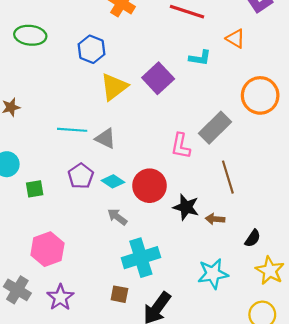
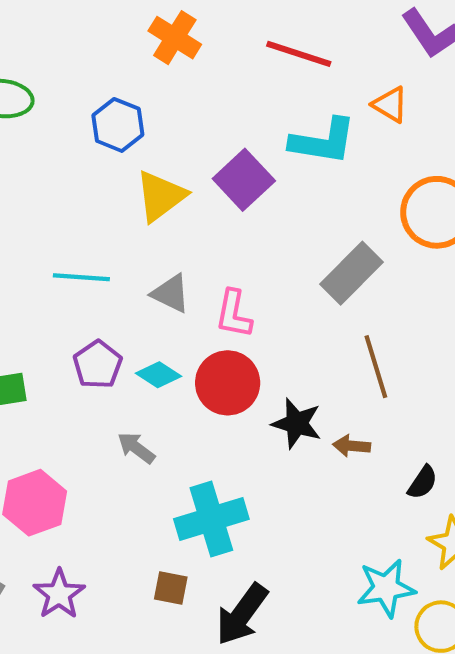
cyan L-shape: (200, 58) -> (323, 141), size x1.6
gray triangle: (105, 138) -> (171, 294), moved
pink L-shape: (181, 146) -> (234, 314), moved
gray arrow: (117, 217) -> (136, 448), moved
cyan star: (213, 274) -> (386, 588), moved

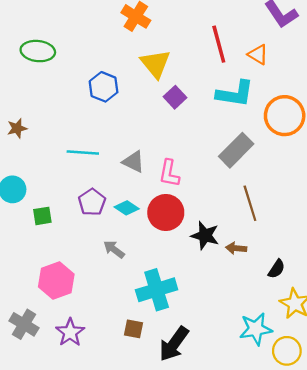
red line: (299, 54) -> (219, 44), moved, turned 57
blue hexagon: (118, 125) -> (104, 87), moved
cyan L-shape: (323, 141) -> (235, 94), moved
purple square: (244, 180) -> (175, 97), size x0.7
yellow triangle: (161, 196) -> (155, 64), moved, turned -32

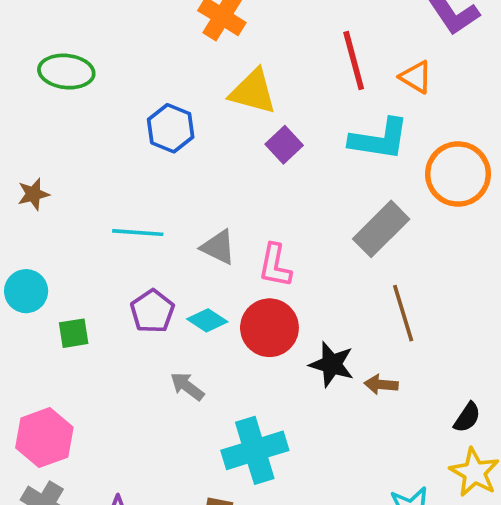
yellow triangle: (155, 64) -> (253, 92), turned -36
black semicircle: (276, 269) -> (467, 417), moved
pink hexagon: (56, 281) -> (44, 438), moved

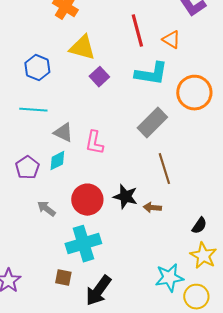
cyan line: (138, 233) -> (33, 110), moved
cyan diamond: (207, 320) -> (57, 161), moved, turned -60
red circle: (269, 328) -> (87, 200), moved

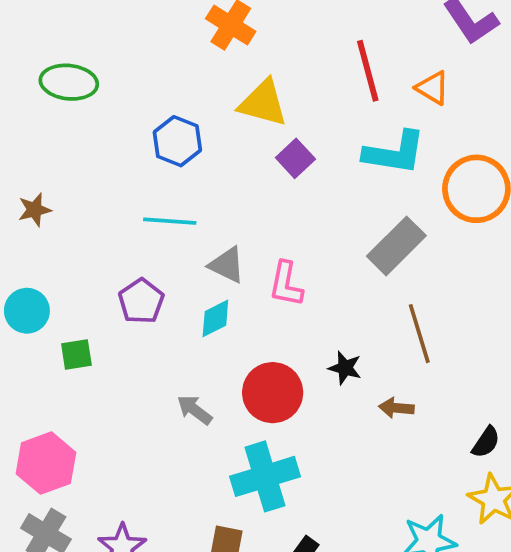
purple pentagon: (27, 168) -> (141, 301), moved
black star: (125, 197) -> (345, 368), moved, size x0.7

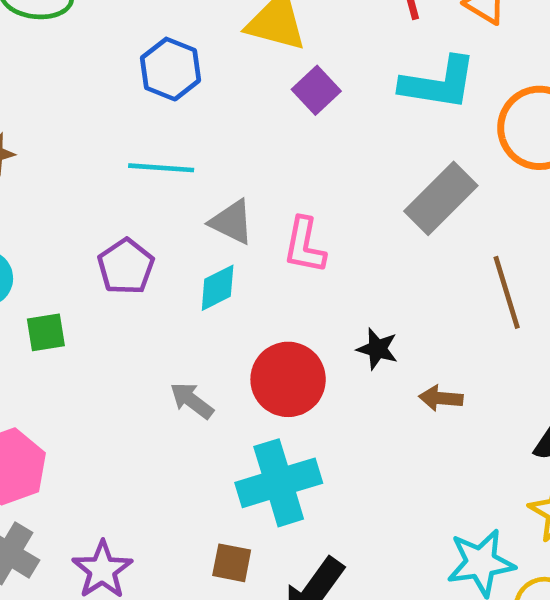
brown line: (419, 334) -> (507, 292), moved

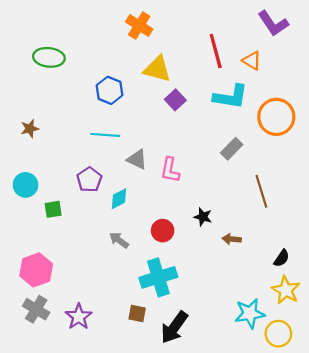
gray rectangle: (441, 198) -> (232, 149), size x0.7
cyan diamond: (218, 288) -> (119, 199), moved
red circle: (288, 379) -> (163, 231), size x0.7

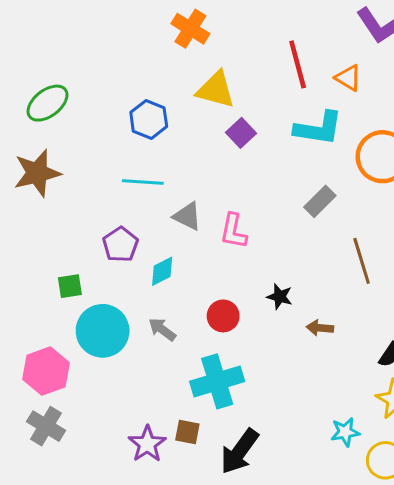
green ellipse: (49, 57) -> (47, 103), moved, turned -44
brown star: (30, 129) -> (37, 173), size x1.8
cyan circle: (26, 185) -> (103, 331), moved, size x1.5
cyan star: (250, 313) -> (345, 432), size x0.7
purple star: (79, 317) -> (147, 444), moved

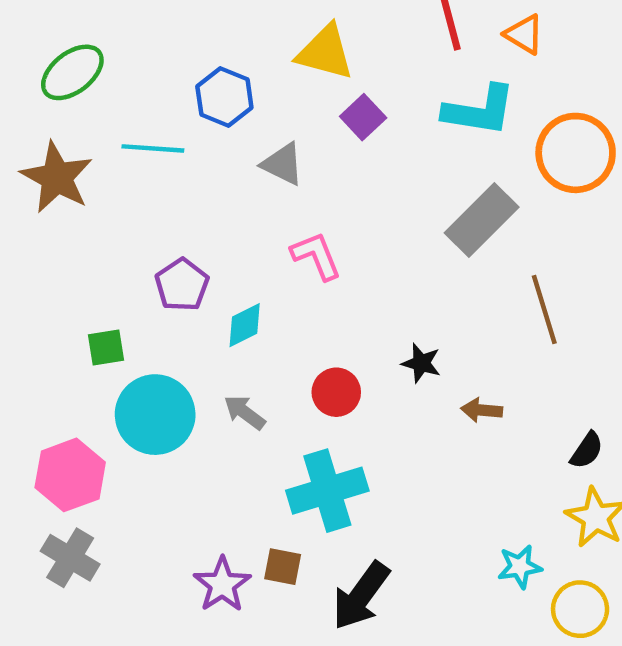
brown star: (37, 173) -> (57, 177), turned -30
cyan line: (143, 182) -> (153, 148), moved
gray rectangle: (320, 201) -> (482, 220), size x1.5
gray triangle: (187, 216) -> (283, 164), moved
pink L-shape: (234, 231) -> (316, 256), moved, turned 147

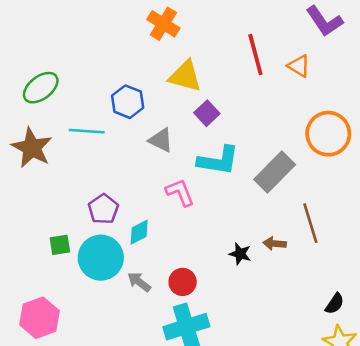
cyan L-shape: (479, 110) -> (218, 161), moved
red circle: (336, 392) -> (183, 282), moved
brown arrow: (482, 410) -> (275, 244), moved
cyan circle: (155, 415) -> (101, 258), moved

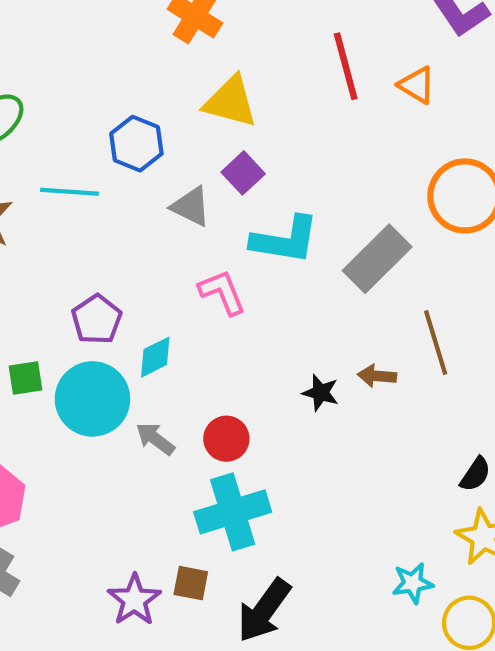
purple square: (207, 113) -> (243, 173), moved

